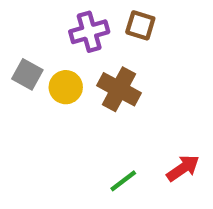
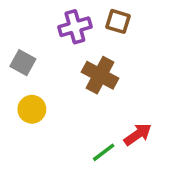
yellow circle: (66, 87) -> (32, 109), moved
red arrow: (183, 168) -> (138, 134), moved

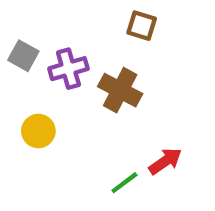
purple cross: (75, 27) -> (68, 69), moved
gray square: (23, 63) -> (23, 56), moved

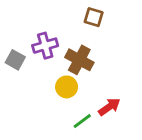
gray square: (23, 56) -> (15, 60), moved
yellow circle: (38, 131) -> (67, 87), moved

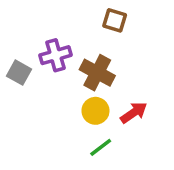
yellow circle: (67, 87) -> (95, 111), moved
red arrow: (109, 107) -> (134, 113), moved

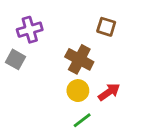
brown square: (115, 20) -> (106, 27), moved
purple cross: (55, 55) -> (30, 30), moved

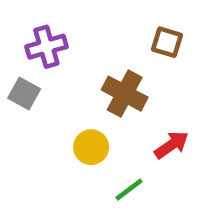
yellow circle: (78, 91) -> (91, 147), moved

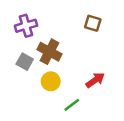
gray square: (24, 94) -> (25, 62), moved
brown cross: (125, 94) -> (49, 52), moved

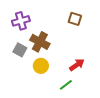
green line: (72, 105) -> (66, 85), moved

